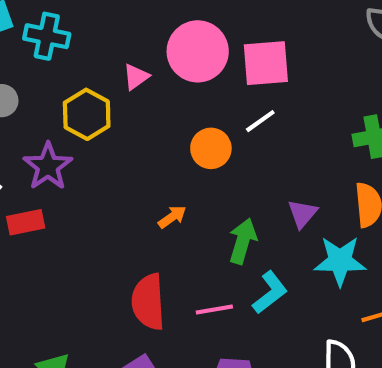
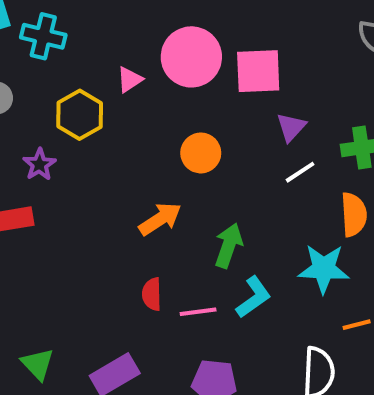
white line: (260, 121) -> (300, 172), moved
purple star: (48, 166) -> (39, 164), size x0.7
purple triangle: (302, 214) -> (291, 127), moved
orange arrow: (172, 217) -> (160, 219), size x1.5
red semicircle: (148, 302) -> (152, 294), moved, size x0.6

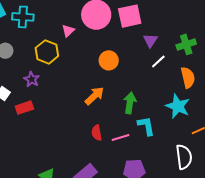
cyan star: (324, 269) -> (178, 106), turned 30
cyan L-shape: (254, 297) -> (146, 126), turned -55

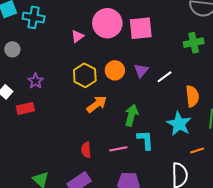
purple triangle: (150, 40) -> (141, 71), moved
green cross: (186, 44) -> (194, 43), moved
yellow hexagon: (47, 52) -> (85, 75), moved
red semicircle: (97, 133) -> (86, 150), moved

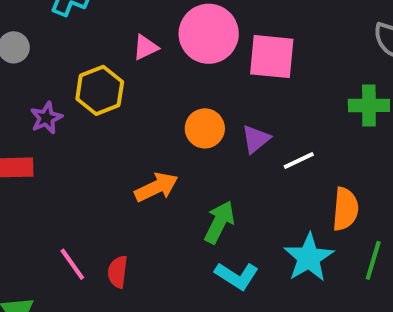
yellow hexagon: (85, 75) -> (100, 90), moved
cyan L-shape: (145, 140) -> (237, 276), turned 115
pink line: (118, 149) -> (72, 264), moved, turned 54

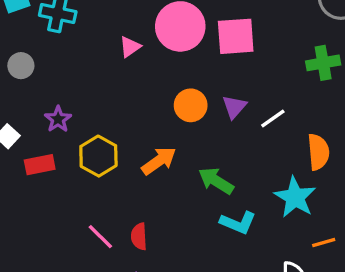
yellow hexagon: (100, 90) -> (98, 156), moved
green arrow: (219, 222) -> (216, 181), turned -75

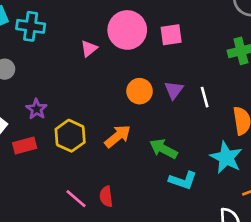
pink square: (236, 36) -> (171, 35), size x0.7
white line: (273, 118) -> (205, 97), turned -66

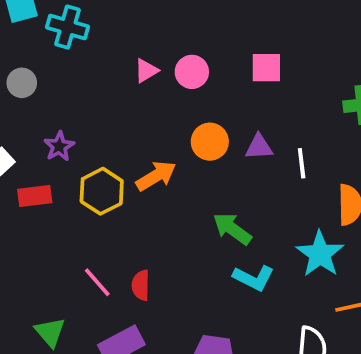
pink circle: (127, 30) -> (192, 72), moved, size x0.6
purple triangle: (174, 90) -> (259, 147), turned 42
orange arrow: (118, 136) -> (156, 176), moved

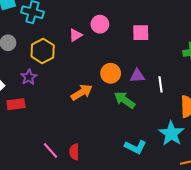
pink circle: (192, 72) -> (100, 24), moved
yellow hexagon: (102, 191) -> (43, 51), moved
green arrow: (232, 229) -> (125, 100), moved

